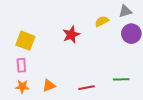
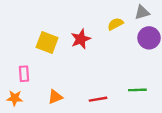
yellow square: (25, 41) -> (47, 42), moved
orange star: (22, 87) -> (15, 98), moved

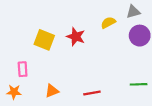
red star: (81, 39) -> (76, 37), turned -30
green line: (137, 90) -> (139, 84), moved

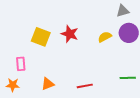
yellow semicircle: (108, 23) -> (105, 37), moved

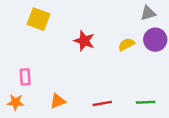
yellow square: (41, 37) -> (38, 19), moved
green line: (128, 78) -> (146, 102), moved

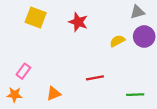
red star: (84, 41) -> (78, 22), moved
pink rectangle: (25, 77) -> (23, 71), turned 40
red line: (102, 103) -> (95, 78), moved

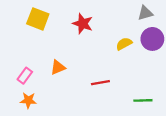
orange triangle: (54, 94) -> (58, 67), moved
orange star: (14, 95) -> (28, 100), moved

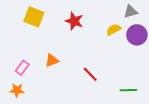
yellow semicircle: (124, 44) -> (114, 30), moved
red line: (100, 83) -> (90, 74), turned 56
orange star: (28, 100) -> (17, 90), moved

